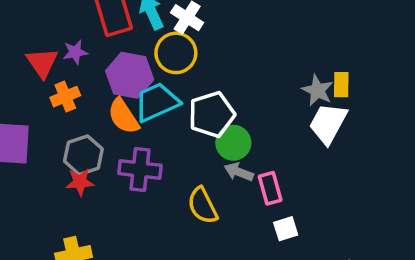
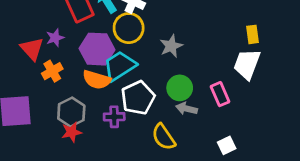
gray star: (317, 90) -> (171, 46), moved, turned 30
white pentagon: (212, 114) -> (138, 98), moved
orange semicircle: (123, 116) -> (97, 80), turned -32
purple cross: (140, 169) -> (114, 117), size x0.7
pink rectangle: (270, 188) -> (220, 94), moved

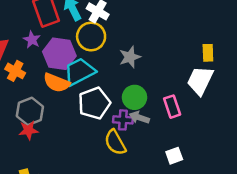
purple star: (55, 38) -> (32, 40), moved, turned -30
orange cross: (52, 71) -> (15, 71), turned -36
purple cross: (114, 117) -> (123, 120), moved

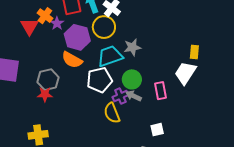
orange cross: (15, 71) -> (45, 16), moved
cyan trapezoid: (79, 72) -> (110, 56), moved
purple cross: (123, 120) -> (120, 96), turned -35

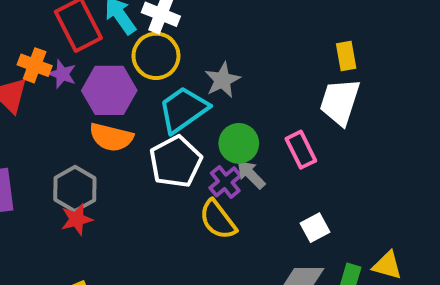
gray arrow: (134, 96) -> (251, 175), turned 35

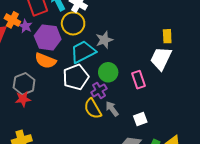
gray arrow: (251, 175) -> (112, 109), moved

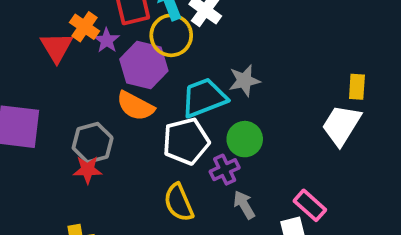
yellow circle: (73, 23) -> (171, 35), moved
pink rectangle: (138, 80) -> (310, 205), moved, turned -36
yellow semicircle: (93, 109) -> (179, 202), moved

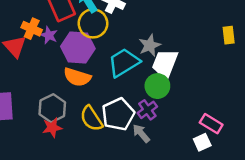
white trapezoid: (341, 125) -> (165, 64), moved
white pentagon: (186, 141) -> (118, 114), moved
yellow semicircle: (179, 202) -> (91, 119), moved
gray arrow: (244, 205) -> (141, 133), moved

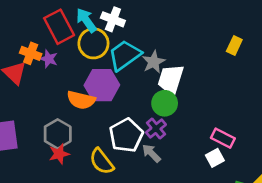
yellow rectangle: (229, 35) -> (234, 46), turned 36
purple hexagon: (78, 48) -> (102, 85), moved
cyan trapezoid: (124, 63) -> (125, 55), moved
yellow semicircle: (91, 119) -> (102, 161), moved

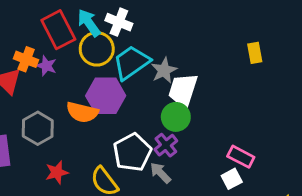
yellow rectangle: (234, 46) -> (255, 53), turned -36
gray hexagon: (58, 134) -> (38, 128), moved

